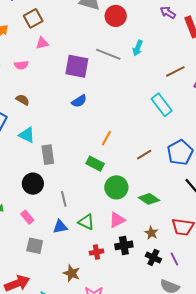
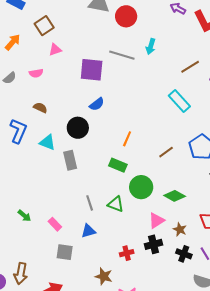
black circle: (33, 184) -> (78, 128), moved
pink triangle: (117, 220) -> (156, 220), moved
green triangle: (86, 222) -> (116, 204), moved

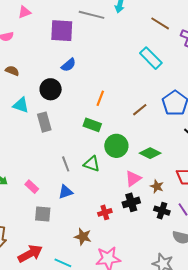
brown line: (190, 67) -> (160, 23), turned 66

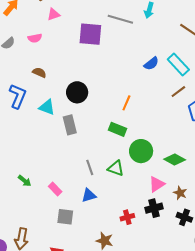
blue semicircle: (68, 65) -> (151, 64), moved
brown line: (140, 110) -> (178, 92), moved

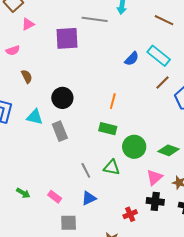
brown semicircle: (39, 73) -> (27, 76), moved, turned 48
black cross: (154, 208) -> (155, 201), turned 30

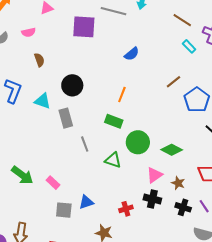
cyan rectangle: (159, 56) -> (189, 46), moved, size x0.6
blue semicircle: (132, 59) -> (132, 54), moved
gray line: (86, 170) -> (85, 144), moved
green arrow: (23, 193) -> (22, 175), size x1.6
blue triangle: (89, 198) -> (86, 202), moved

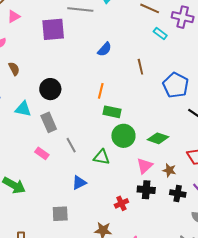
brown line: (174, 82) -> (140, 67), moved, turned -56
green rectangle: (114, 121) -> (112, 112), moved
pink rectangle: (53, 183) -> (42, 153), moved
blue triangle: (86, 202) -> (79, 183), moved

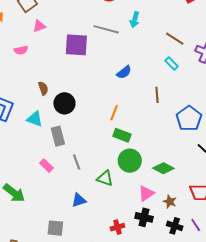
cyan rectangle: (160, 33) -> (172, 64), moved
brown semicircle: (14, 69) -> (43, 88), moved

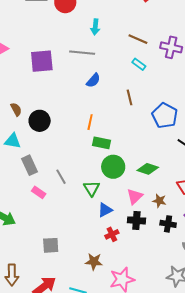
gray line: (106, 29) -> (82, 53), moved
gray rectangle: (58, 136) -> (30, 165), moved
pink rectangle: (46, 166) -> (39, 192), moved
green triangle: (105, 178) -> (92, 188), turned 48
blue triangle: (79, 200) -> (105, 210), moved

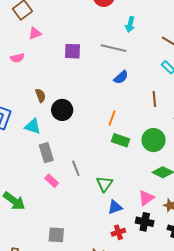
purple square: (42, 61) -> (73, 51), size x0.7
green circle: (113, 167) -> (154, 140), moved

